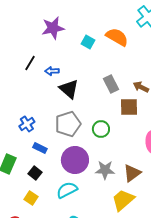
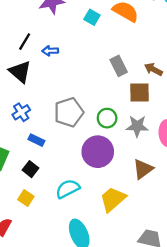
black triangle: (69, 89) -> (20, 72), moved
purple circle: (75, 160) -> (98, 152), moved
gray star: (105, 170) -> (137, 126), moved
yellow trapezoid: (123, 200) -> (113, 199), moved

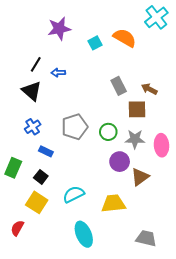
cyan square: (92, 17) -> (95, 43), turned 32
purple circle: (98, 152) -> (120, 162), moved, size x0.7
yellow square: (26, 198) -> (37, 202), size x1.5
yellow trapezoid: (113, 199) -> (113, 204), turned 35

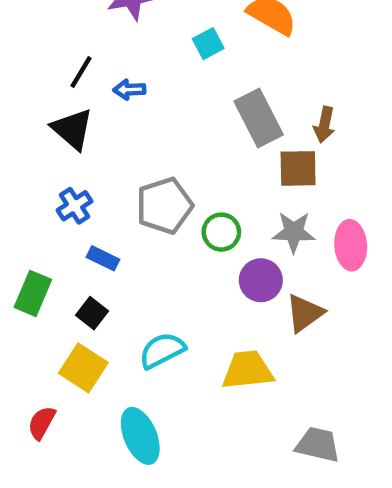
cyan square: (95, 43) -> (208, 44), moved
gray rectangle: (119, 86) -> (259, 118), size x1.4
brown arrow: (149, 89) -> (324, 125), turned -105
green circle: (108, 132) -> (221, 232), moved
cyan ellipse: (84, 234) -> (140, 436), moved

